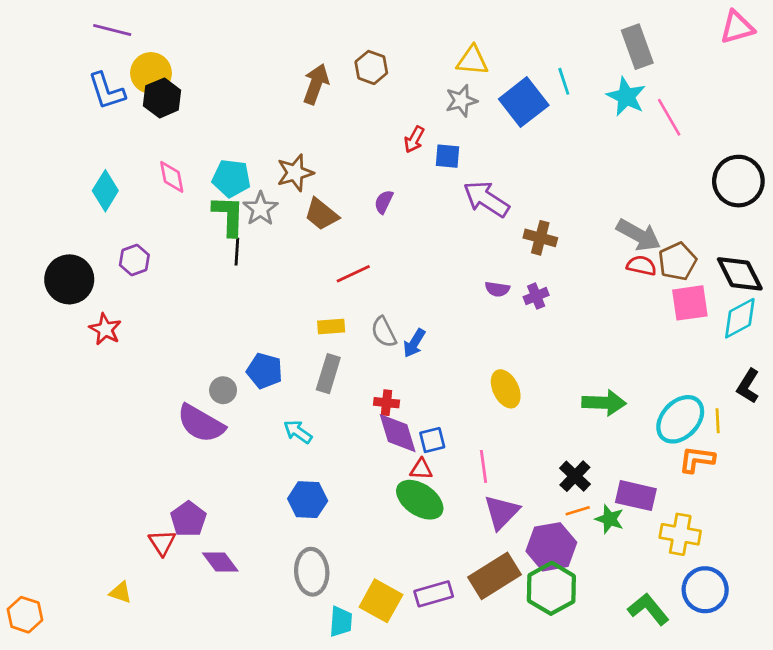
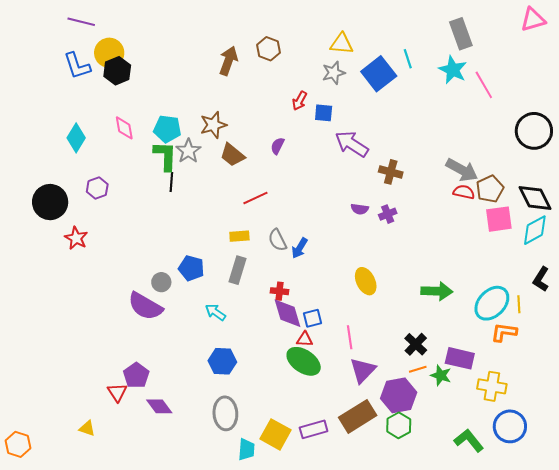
green hexagon: (551, 588) -> (399, 425), size x0.7

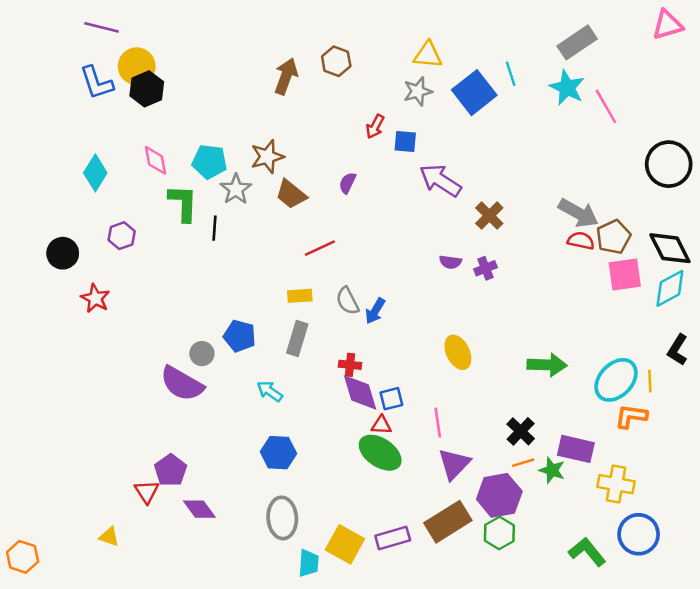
gray rectangle: (461, 34) -> (577, 42), turned 76
green L-shape: (165, 156) -> (183, 203), moved
brown cross: (391, 172) -> (489, 216), turned 30
black circle: (50, 202) -> (63, 253), size x0.7

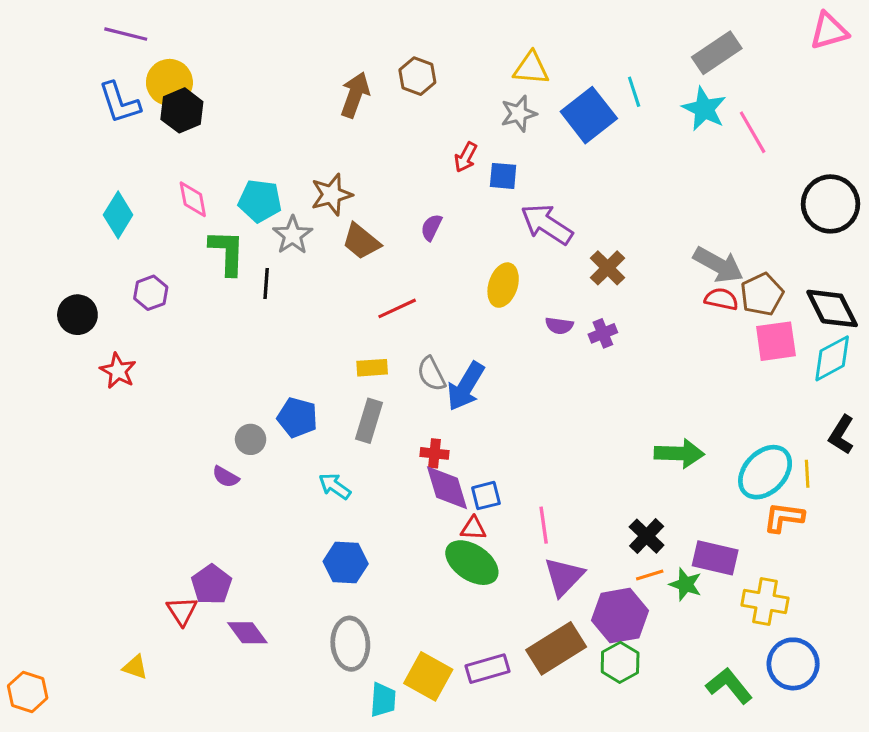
blue arrow: (375, 311) -> (466, 386), size x1.5
yellow ellipse: (458, 352) -> (503, 285), moved, turned 44
purple semicircle: (182, 384) -> (226, 477), size x0.5

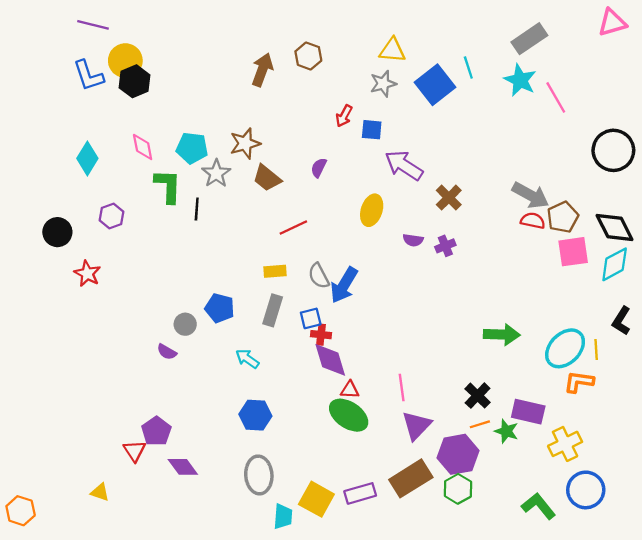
blue square: (486, 496) -> (311, 318), moved
yellow cross: (765, 602) -> (565, 444), turned -36

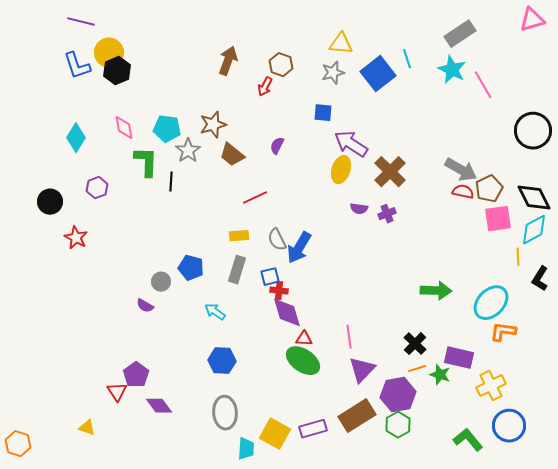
brown hexagon: (308, 56) -> (281, 65), moved
red arrow: (344, 116) -> (265, 87), moved
brown cross: (449, 198) -> (390, 172), size x1.4
yellow ellipse: (372, 210) -> (341, 170), moved
yellow line: (596, 350) -> (518, 257), moved

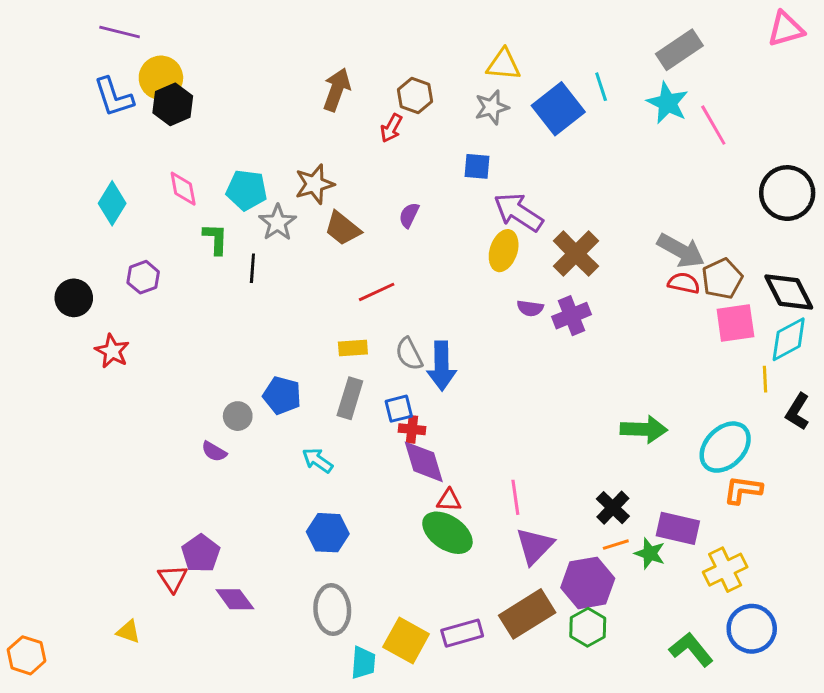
green L-shape: (146, 162) -> (216, 239), size x0.7
purple cross: (387, 214) -> (572, 316), size x1.4
blue arrow: (299, 248) -> (442, 366), turned -32

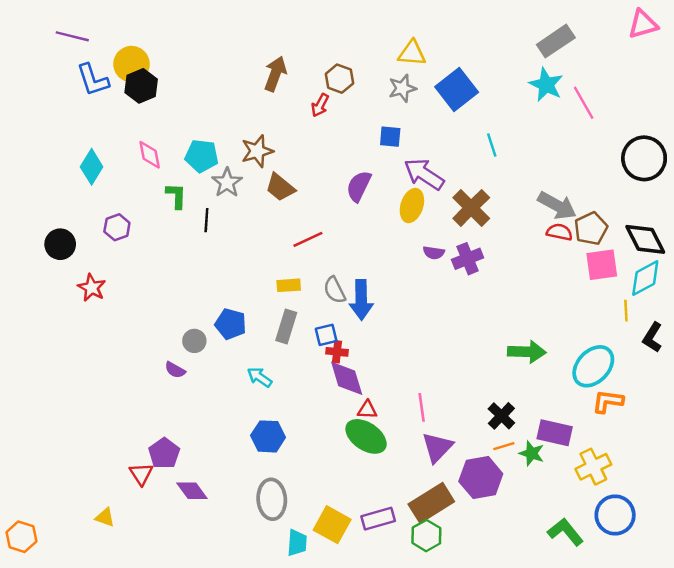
purple line: (120, 32) -> (72, 36), moved
cyan line: (601, 87) -> (492, 145), moved
purple semicircle: (409, 215) -> (359, 186), moved, size x1.5
green hexagon: (588, 627) -> (426, 536), moved

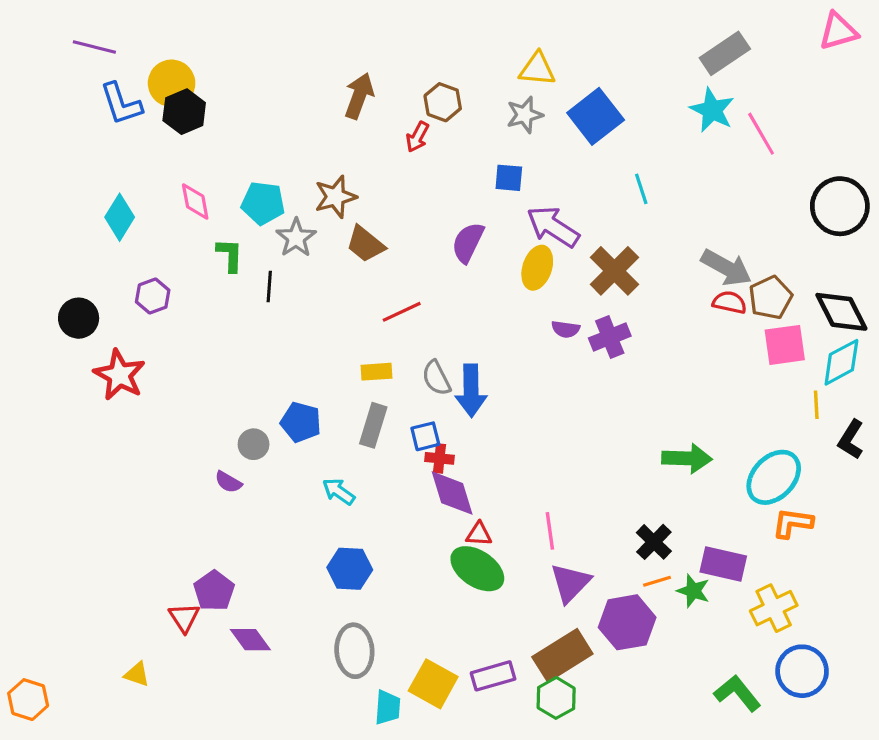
red star: (92, 288) -> (120, 375), size x1.4

